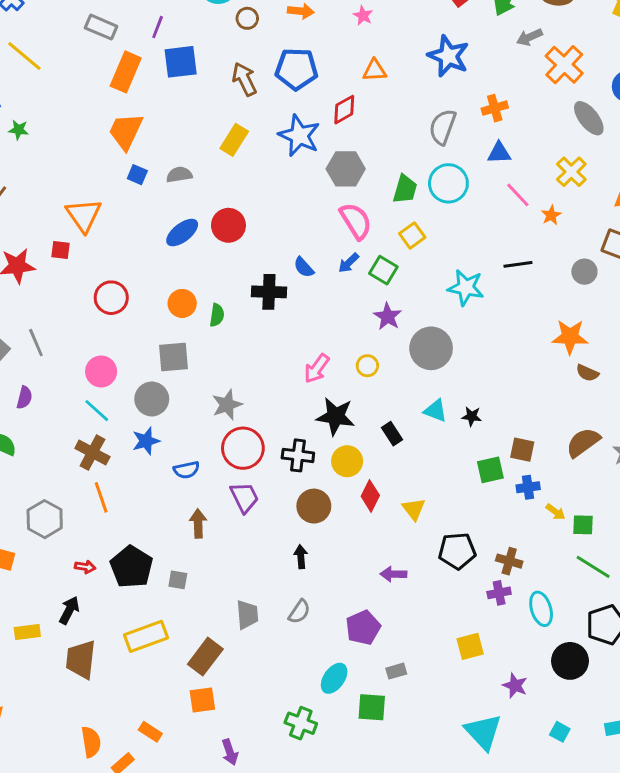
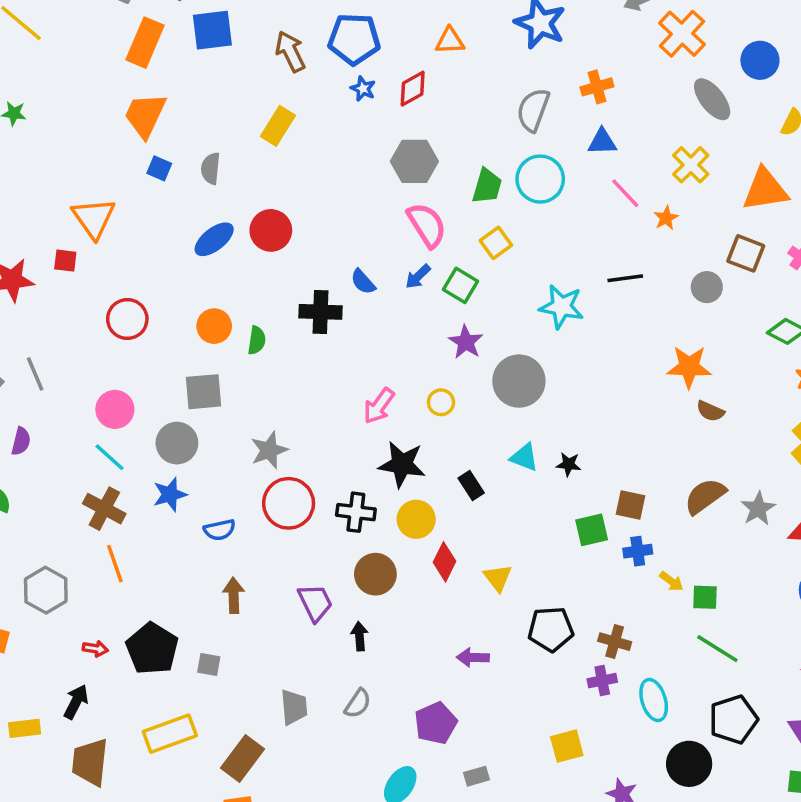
blue star: (299, 136) -> (363, 89), moved, size x0.5
gray semicircle: (179, 175) -> (211, 168), turned -75
purple trapezoid: (244, 497) -> (315, 603), moved

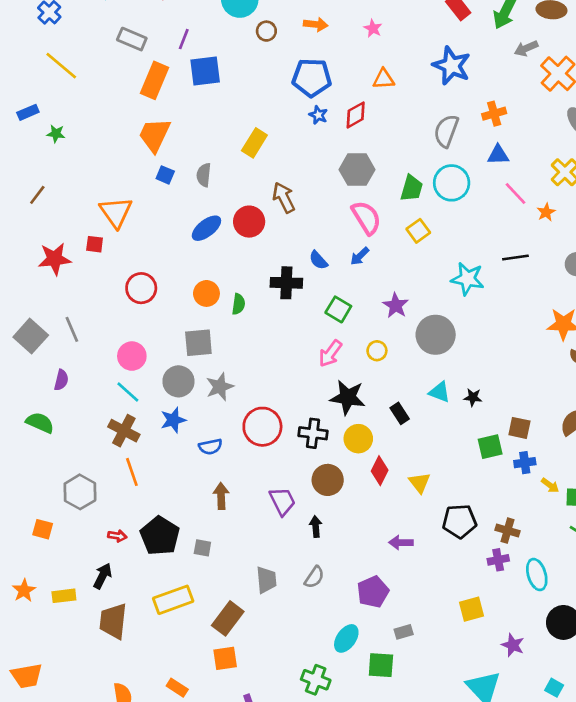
brown arrow: (290, 51) -> (284, 198), moved
green square: (460, 285) -> (338, 309), moved
gray star: (269, 450) -> (220, 387), moved

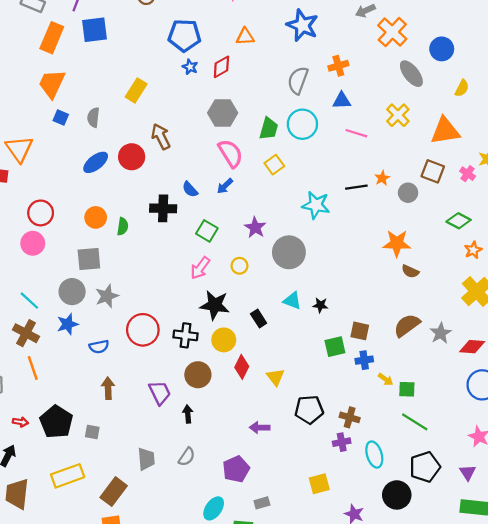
pink line: (515, 194) -> (356, 133), turned -30
orange star: (546, 212) -> (382, 178), moved
pink circle: (132, 356) -> (33, 243), moved

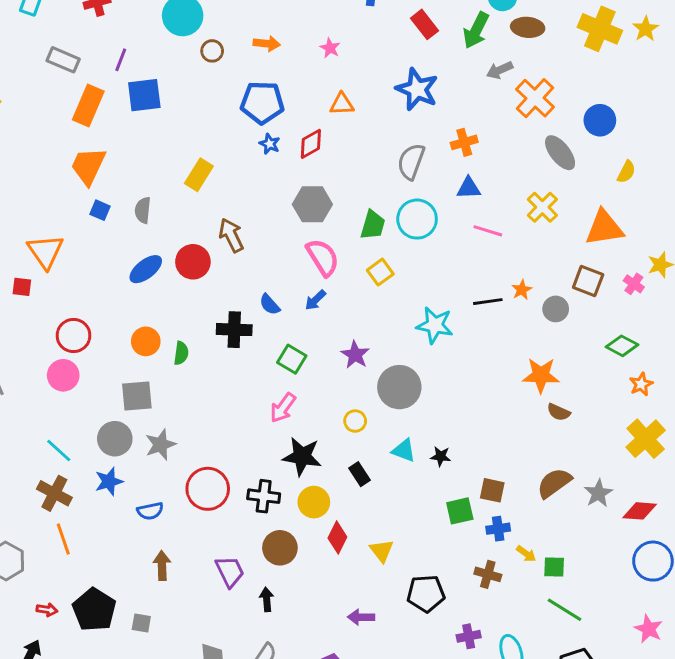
yellow circle: (239, 266) -> (355, 421), moved
brown cross: (350, 417) -> (488, 574), moved

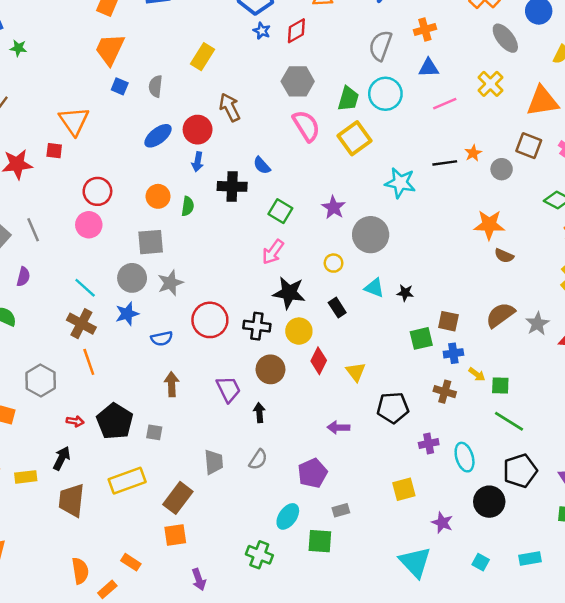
pink line: (488, 231) -> (445, 104), turned -40
yellow square: (380, 272) -> (355, 138), size x1.5
blue arrow: (315, 300) -> (198, 162), moved, turned -36

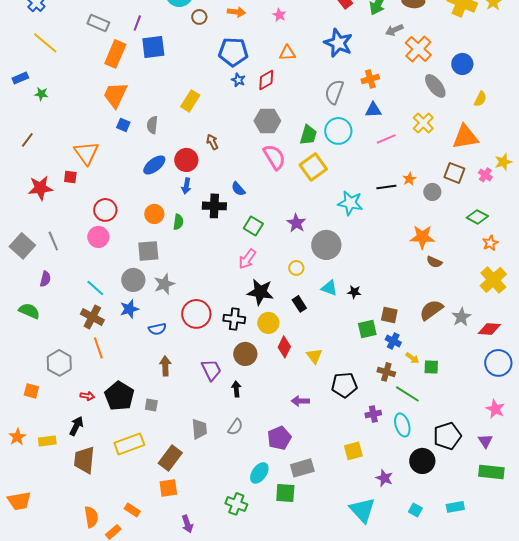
brown arrow: (230, 107) -> (212, 142), size x0.7
blue cross: (453, 353) -> (393, 341), turned 35
green line: (509, 421) -> (407, 394), moved
gray rectangle: (341, 510) -> (302, 468), size x1.6

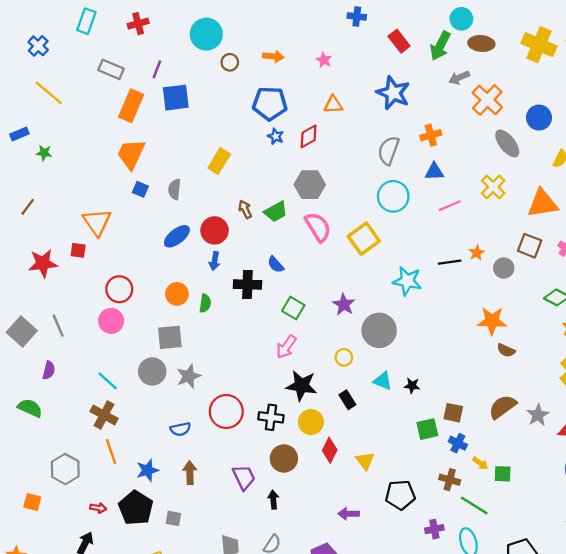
green trapezoid: (308, 135) -> (276, 212), moved, turned 45
blue star: (129, 309) -> (148, 470), moved

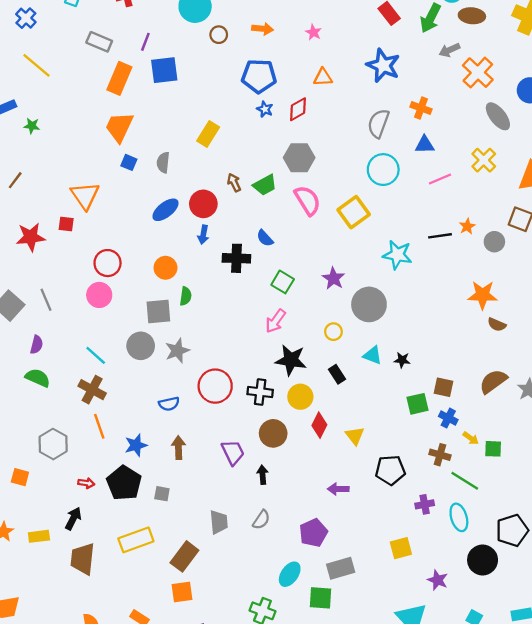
orange cross: (431, 135) -> (421, 108), turned 36
green semicircle: (205, 303) -> (186, 296), moved
green semicircle: (30, 408) -> (38, 378), moved

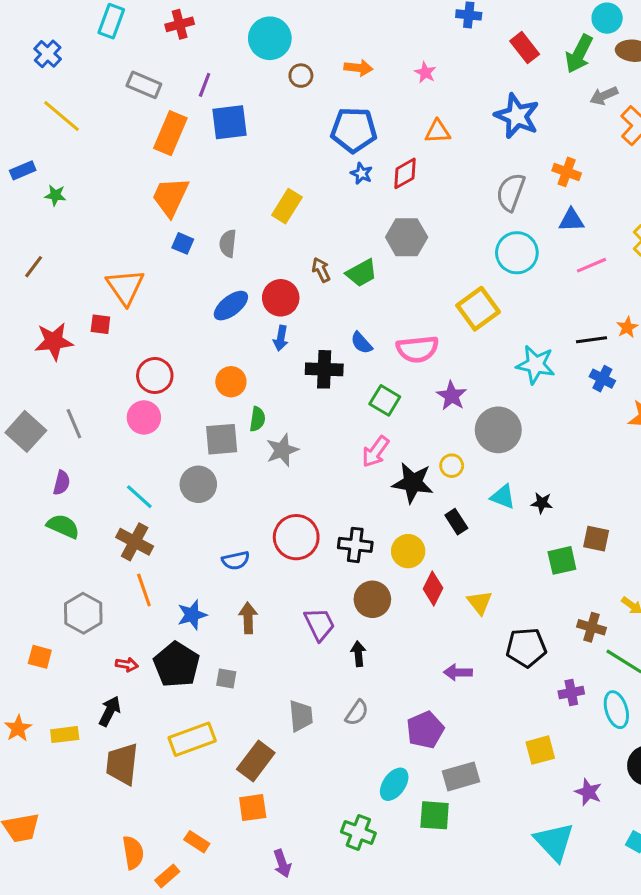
pink semicircle: (307, 200) -> (417, 349), moved, turned 116
gray star: (177, 351) -> (282, 450), moved
black star: (291, 360) -> (413, 483), moved
blue cross: (448, 418) -> (602, 379), moved

